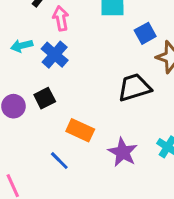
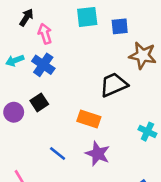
blue square: (145, 33) -> (120, 26), moved, turned 30
orange rectangle: (80, 130) -> (89, 119), moved
purple star: (123, 152) -> (98, 154), moved

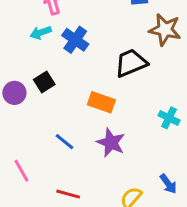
cyan arrow: (15, 60) -> (41, 33), moved
blue cross: (43, 65) -> (75, 40), moved

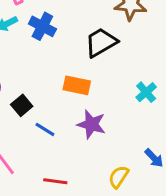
black square: (44, 82) -> (22, 105), moved
cyan cross: (169, 118) -> (146, 92), turned 30

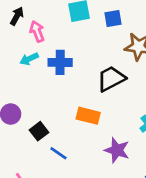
blue cross: (42, 26) -> (60, 62), turned -30
purple star: (91, 124) -> (117, 150), moved

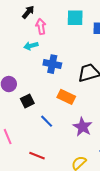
blue cross: (60, 62) -> (52, 64), moved
blue line: (59, 153) -> (47, 121), moved

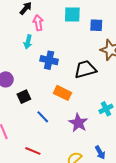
cyan arrow: (31, 46) -> (28, 42), turned -64

